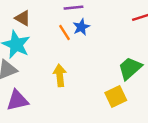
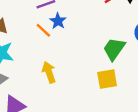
yellow square: (116, 96) -> (107, 79), turned 30

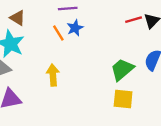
yellow square: (107, 79) -> (123, 99), moved

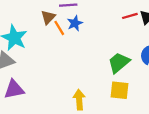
brown triangle: (18, 18) -> (48, 17), moved, turned 42
yellow arrow: (53, 75) -> (79, 100), moved

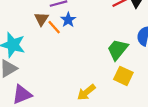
yellow square: (120, 90) -> (123, 76), turned 30
yellow arrow: (79, 100) -> (86, 92), turned -114

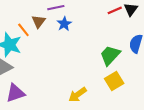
orange line: (54, 27) -> (23, 30), moved
yellow square: (123, 76) -> (114, 81), turned 30

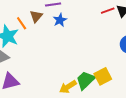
green trapezoid: (110, 55) -> (85, 80), moved

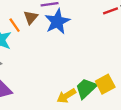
blue star: (60, 20) -> (57, 22), size x1.6

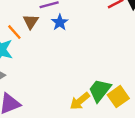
blue star: (57, 22) -> (60, 22), size x0.6
yellow square: (105, 84) -> (118, 97), moved

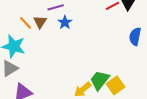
orange line: (14, 32) -> (26, 23), moved

